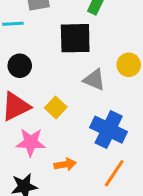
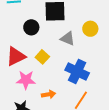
black circle: (20, 66) -> (31, 27), moved

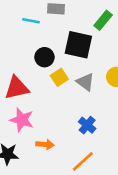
yellow square: (42, 57) -> (59, 77), moved
blue cross: (77, 71) -> (87, 125), size x0.6

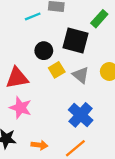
cyan line: (31, 21) -> (33, 16), turned -35
blue cross: (87, 125) -> (81, 115), size x1.5
orange arrow: (45, 144) -> (39, 145), moved

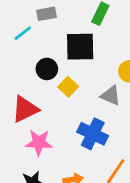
gray triangle: (81, 75) -> (111, 96), moved
blue cross: (81, 115) -> (93, 134), moved

